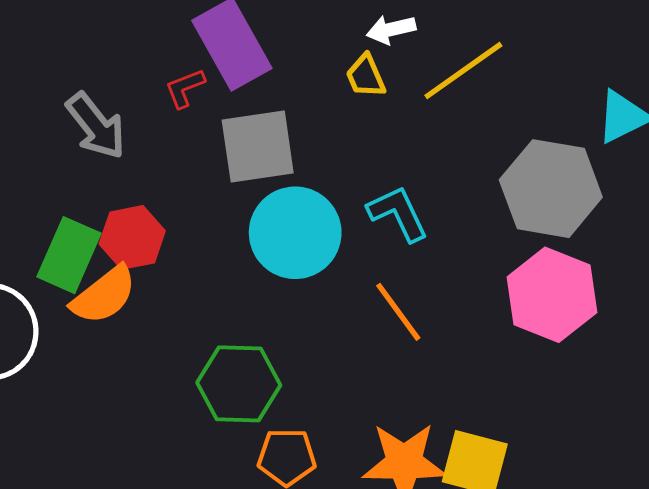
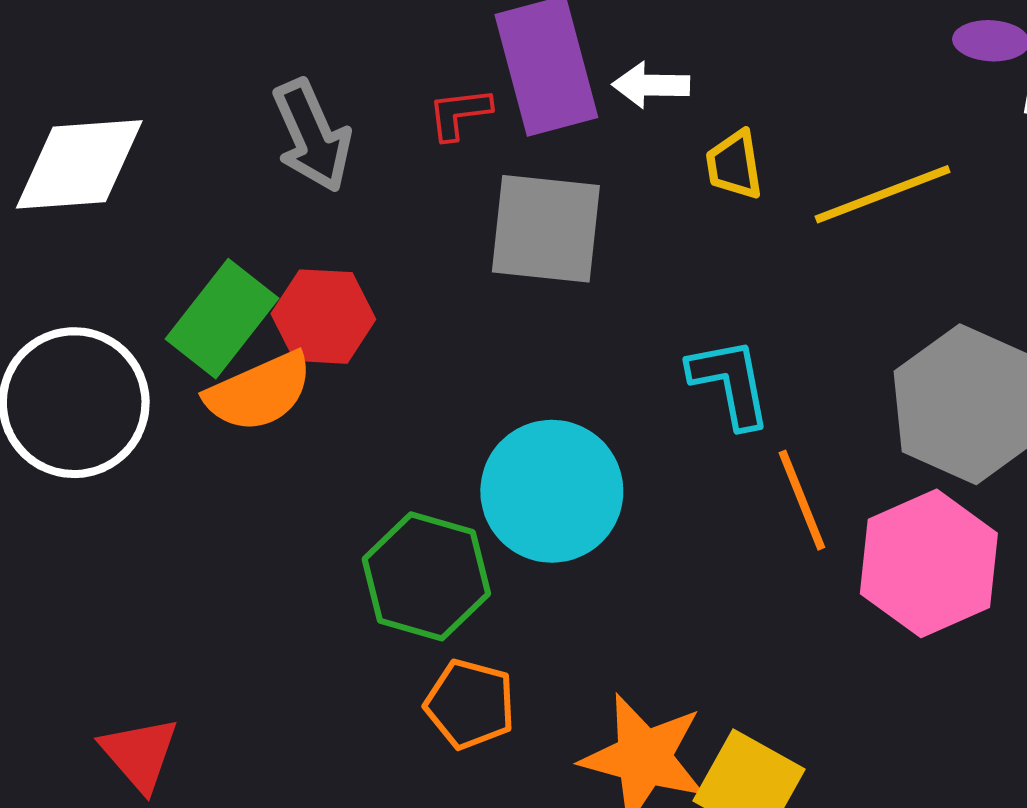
white arrow: (391, 29) -> (651, 85), moved
cyan circle: (295, 233) -> (552, 491), moved
orange line: (398, 312) -> (802, 500), moved

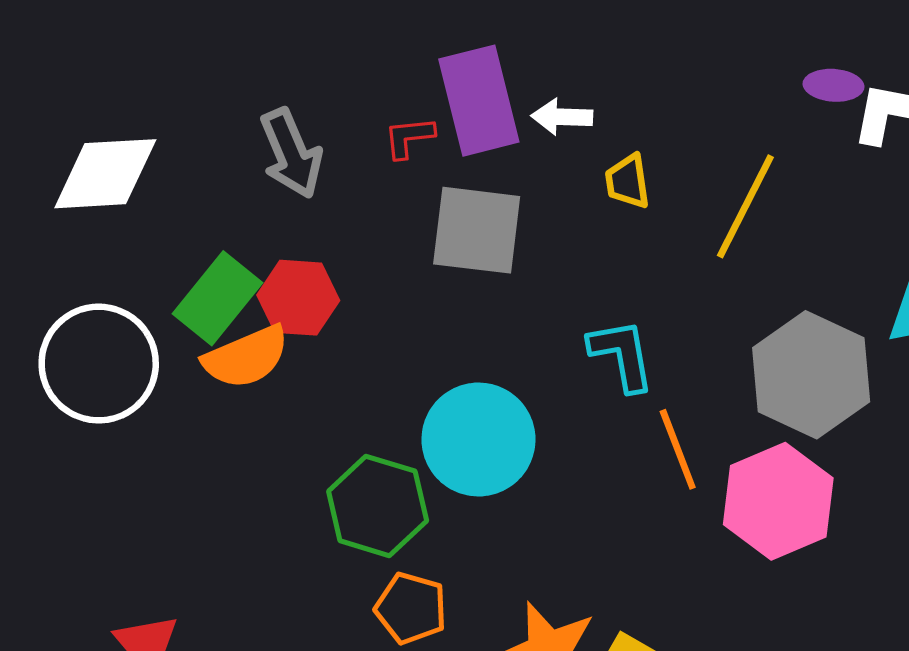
yellow line: (883, 194) -> (745, 206), turned -43

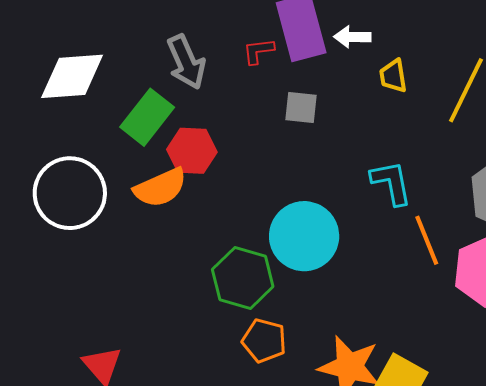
gray square: (477, 230) -> (301, 107), size x0.6
green rectangle: (218, 298) -> (147, 117), moved

